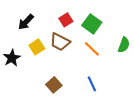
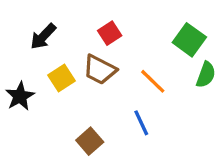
green square: (92, 24) -> (189, 40), moved
blue line: (92, 84) -> (141, 123), moved

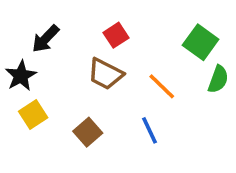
yellow square: (61, 78) -> (33, 114), moved
black star: (20, 96) -> (21, 76), moved
brown square: (90, 141) -> (88, 132), moved

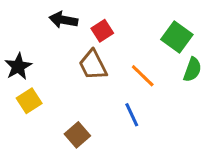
black arrow: (46, 39) -> (63, 20), moved, turned 56
brown trapezoid: (105, 74) -> (93, 65), turned 36
brown square: (88, 132) -> (77, 135), moved

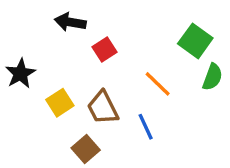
red square: (102, 31) -> (104, 50), moved
brown trapezoid: (93, 65) -> (103, 108), moved
yellow square: (29, 101) -> (60, 103), moved

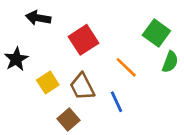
black arrow: (70, 22) -> (38, 18), moved
red square: (104, 50) -> (84, 40), size x1.5

